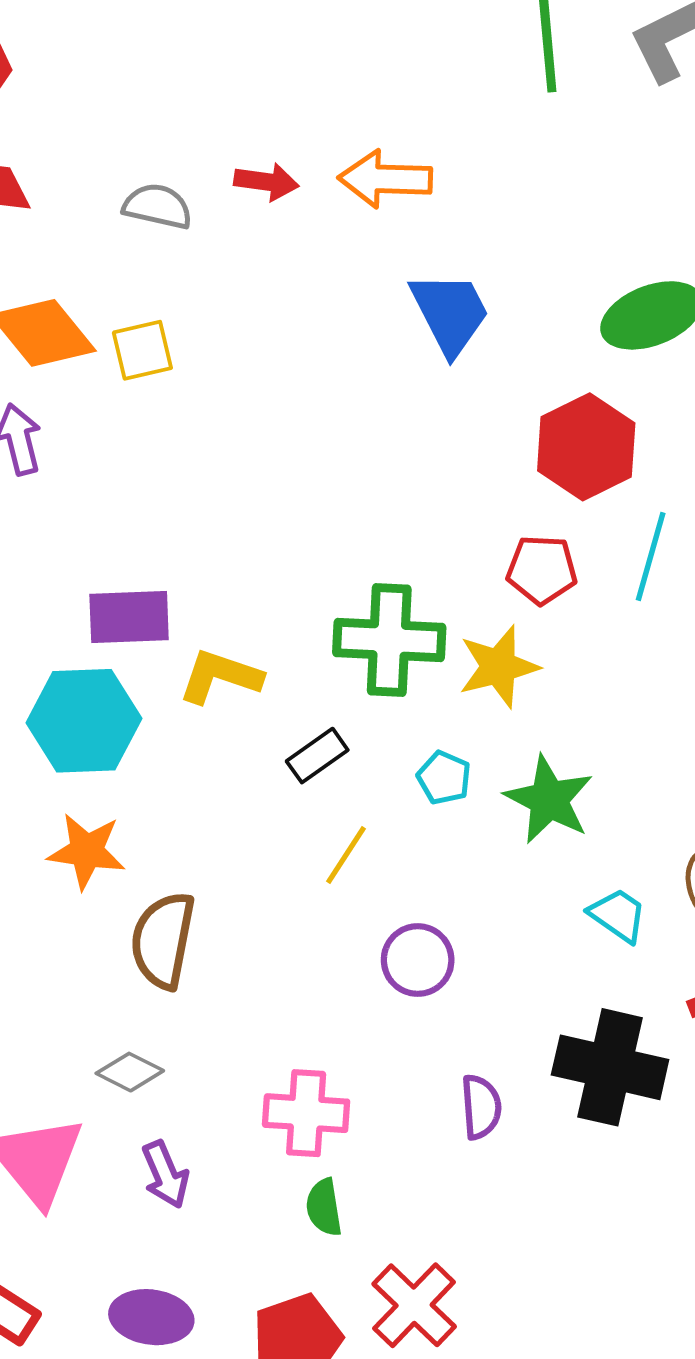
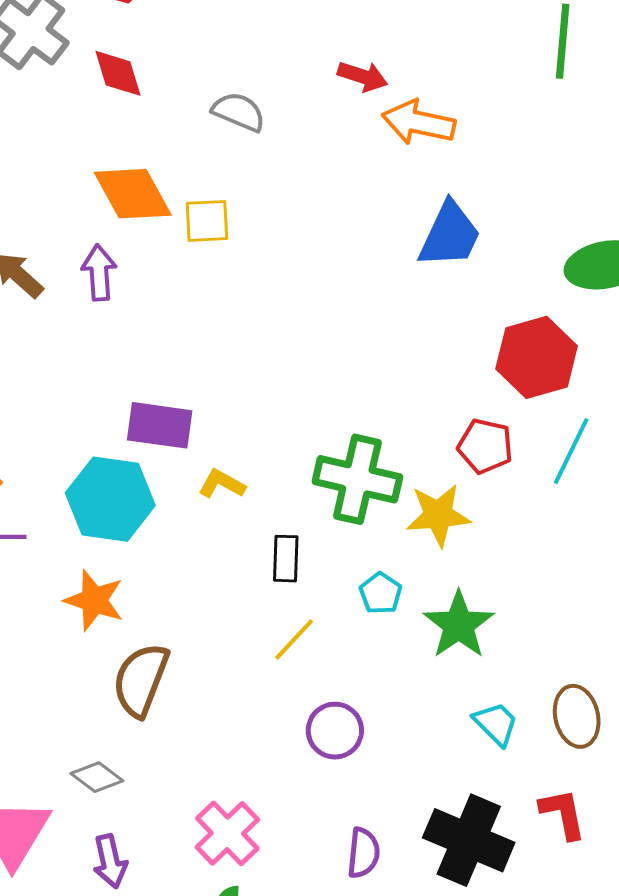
red arrow: (266, 182) -> (363, 76), moved
blue trapezoid: (450, 313) -> (450, 235), turned 42
yellow L-shape: (220, 676) -> (222, 484), size x0.7
black rectangle: (317, 756) -> (286, 559), turned -63
pink cross: (306, 1113) -> (227, 833), turned 32

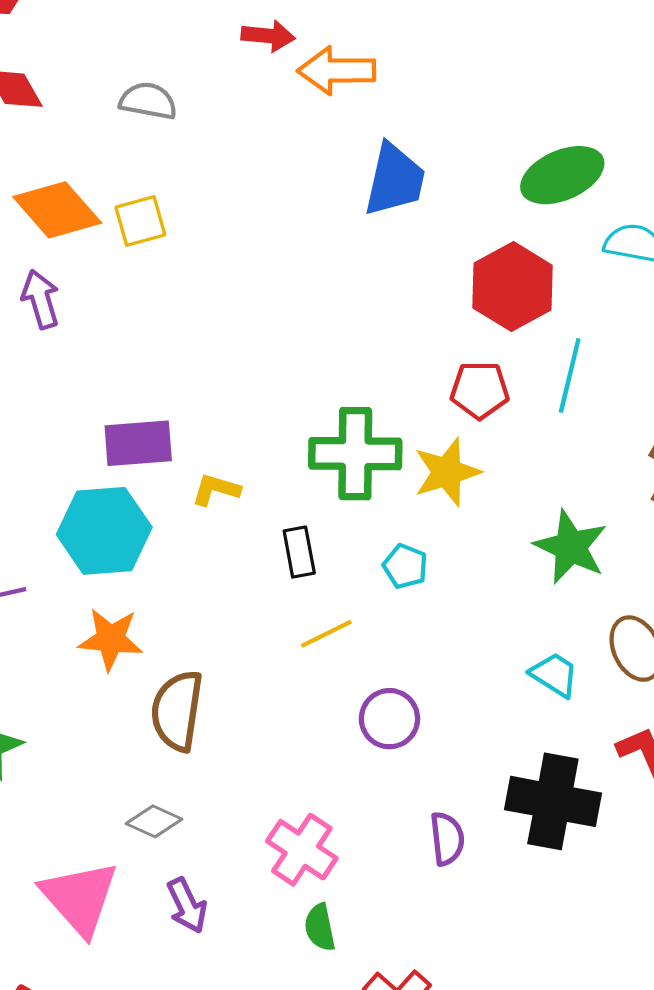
green star: (459, 625) -> (571, 547), moved
yellow line: (294, 639) -> (326, 634), turned 33

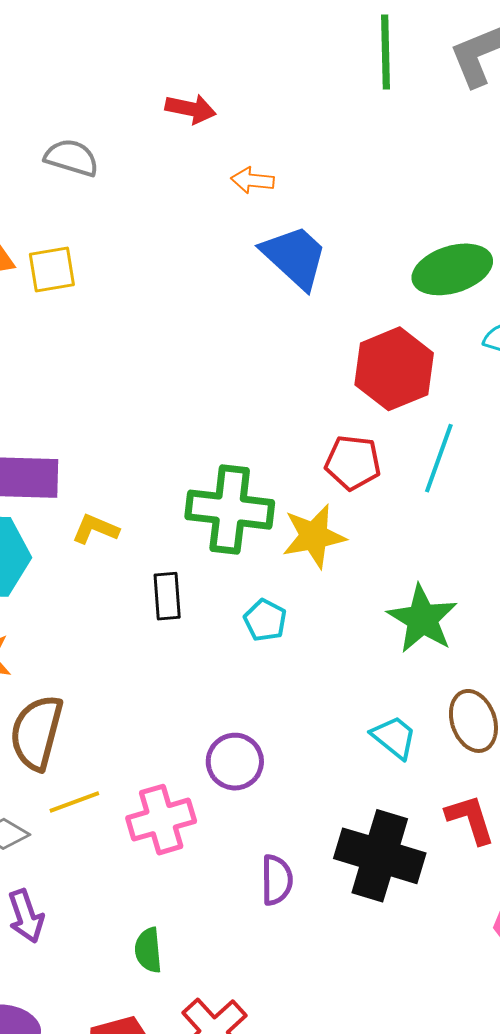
orange arrow: (337, 71) -> (253, 180), moved, size x0.6
blue trapezoid: (395, 180) -> (295, 257), turned -66
yellow line: (326, 634) -> (74, 802), moved
pink cross: (302, 850) -> (161, 820), moved, turned 34

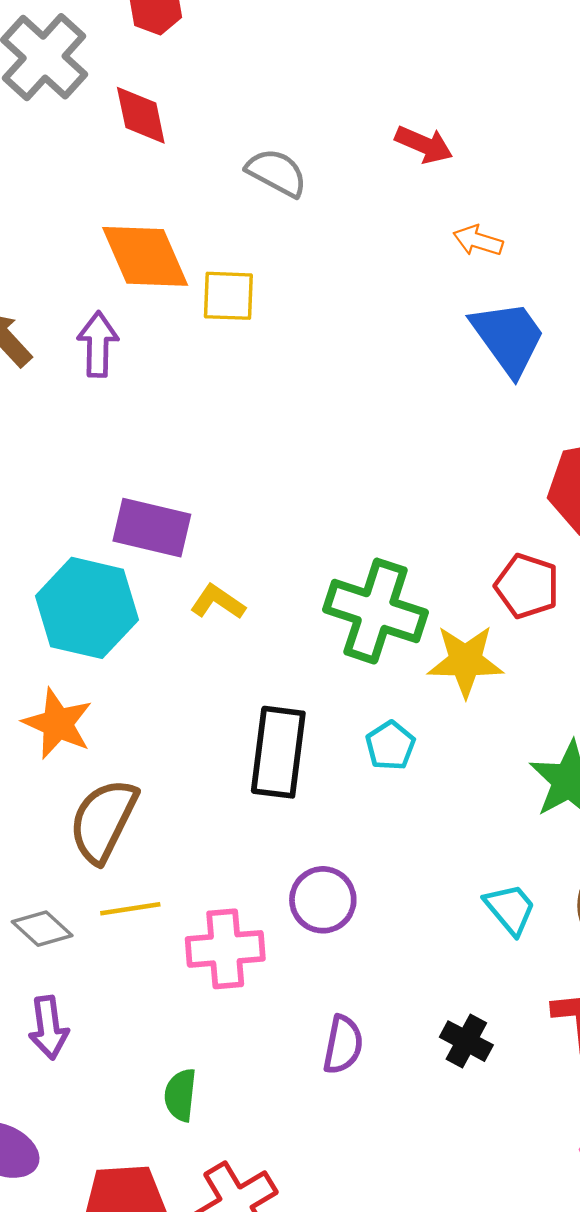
black rectangle: (167, 596) -> (278, 752), moved, size x1.6
black cross: (380, 856) -> (466, 1041), size x0.5

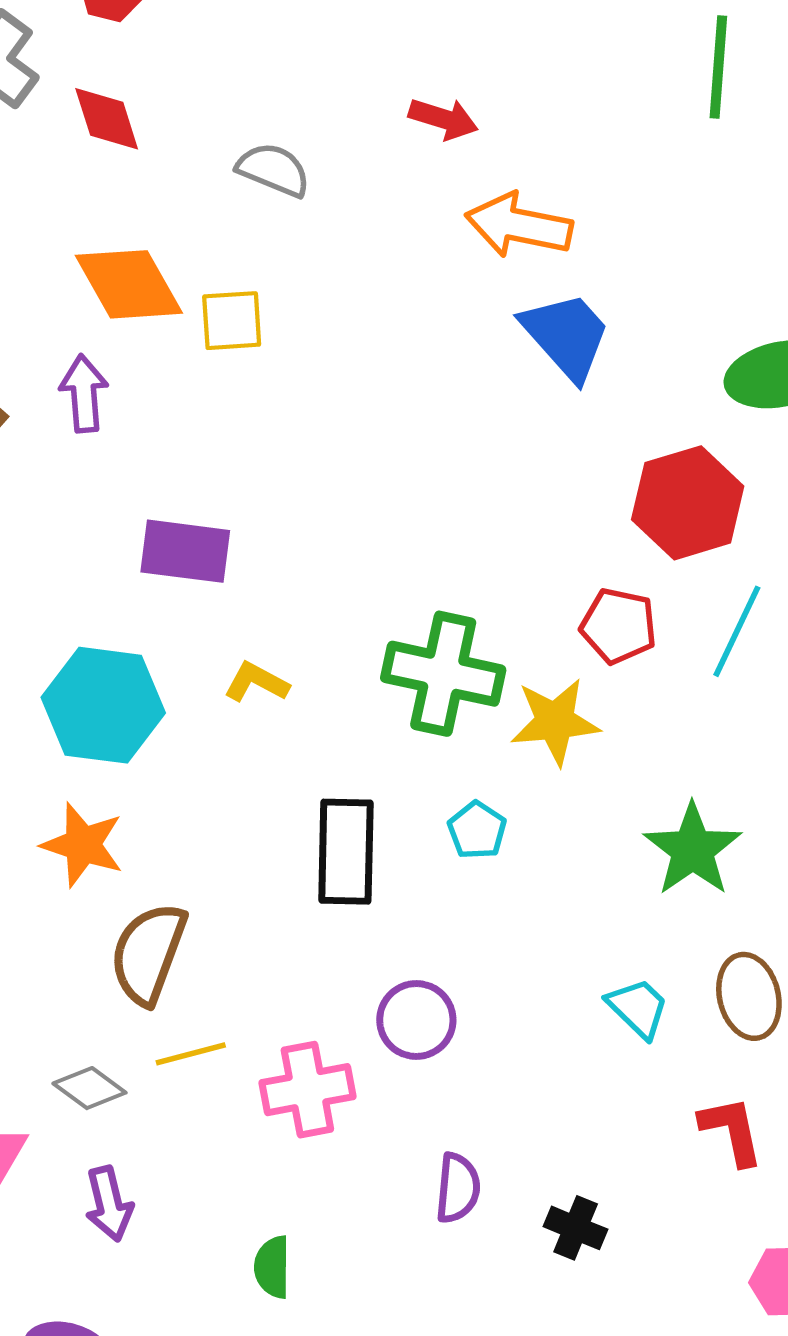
orange arrow: (478, 241) -> (519, 225), size x1.8
purple rectangle: (152, 528) -> (185, 551), moved
black cross: (466, 1041) -> (576, 1228), moved

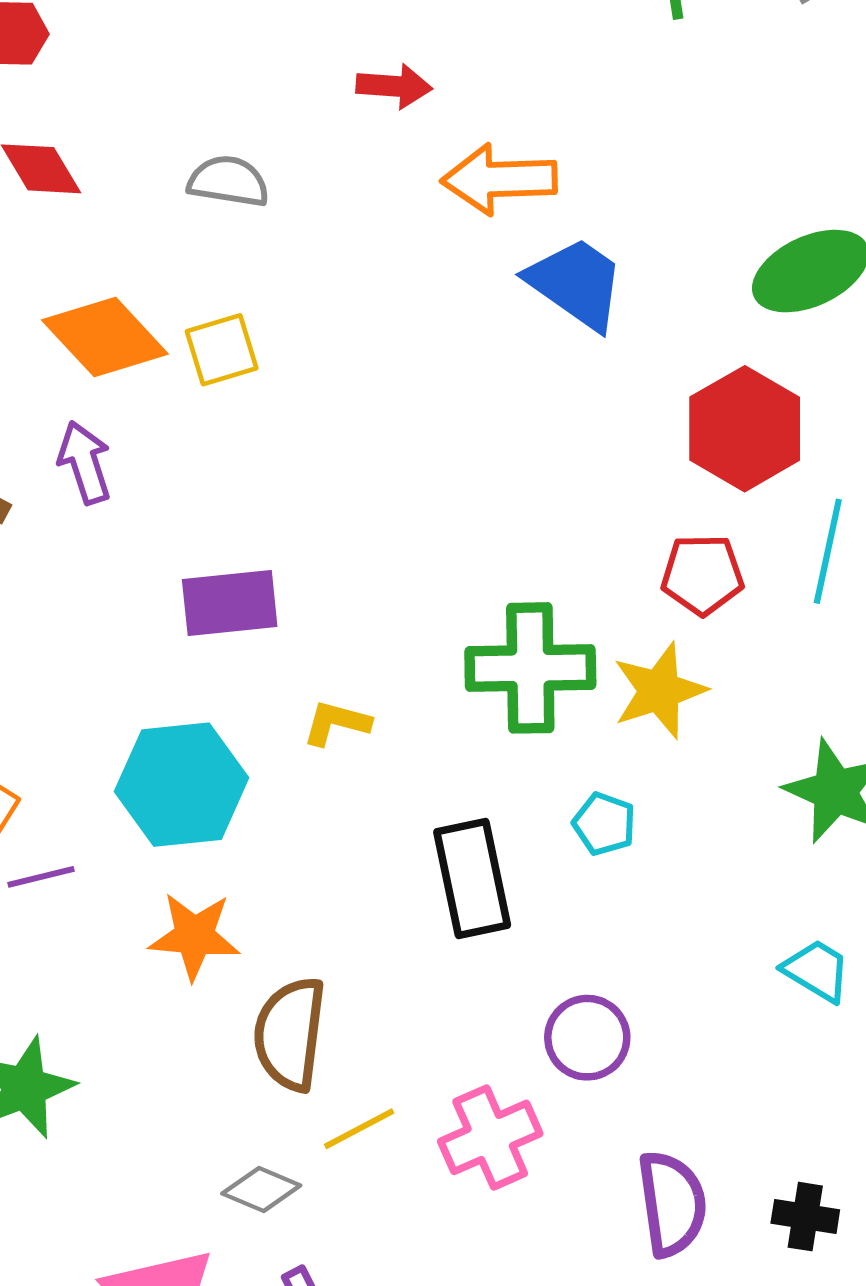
purple semicircle: (458, 1188) -> (672, 1204), size x1.4

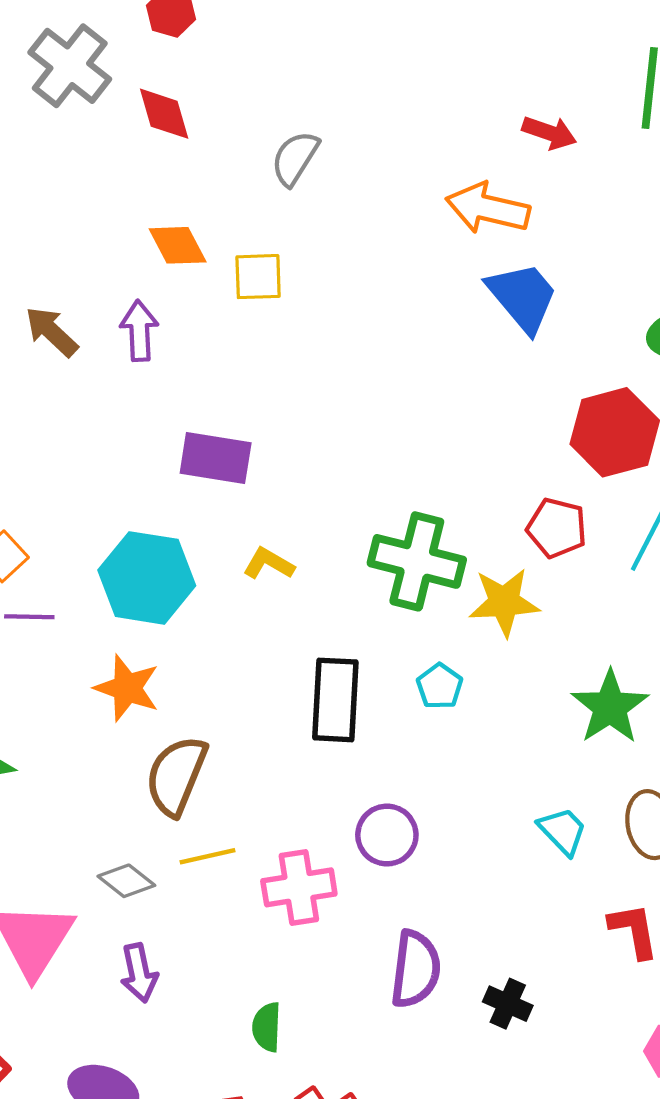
red arrow: (394, 86) -> (549, 133), moved
gray semicircle: (228, 181) -> (295, 158), turned -82
orange diamond: (105, 337) -> (178, 245), size x0.7

